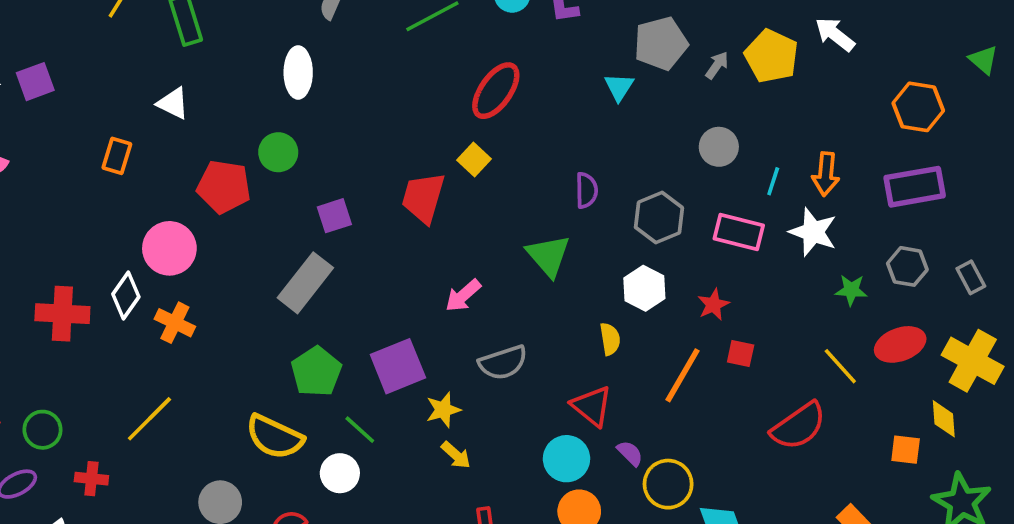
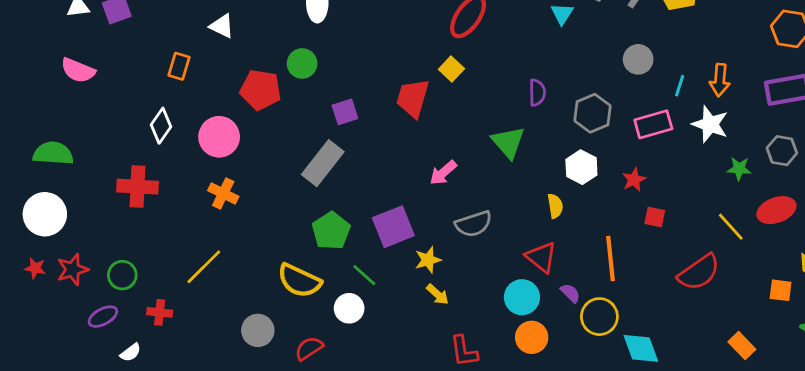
pink rectangle: (739, 232) -> (653, 124), turned -30
white diamond: (126, 295) -> (161, 126), moved
orange line: (683, 375) -> (610, 258), moved, turned -36

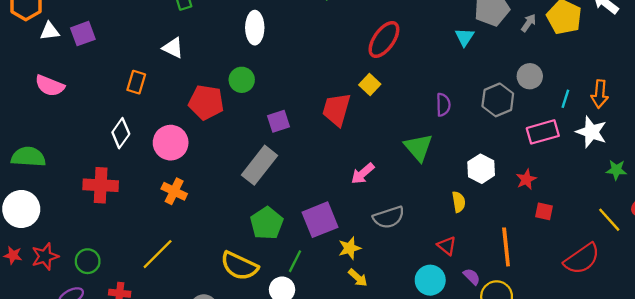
gray hexagon: (592, 113) -> (498, 100), moved
red triangle: (541, 257) -> (447, 246), size x0.7
green line: (364, 275) -> (295, 261), turned 75

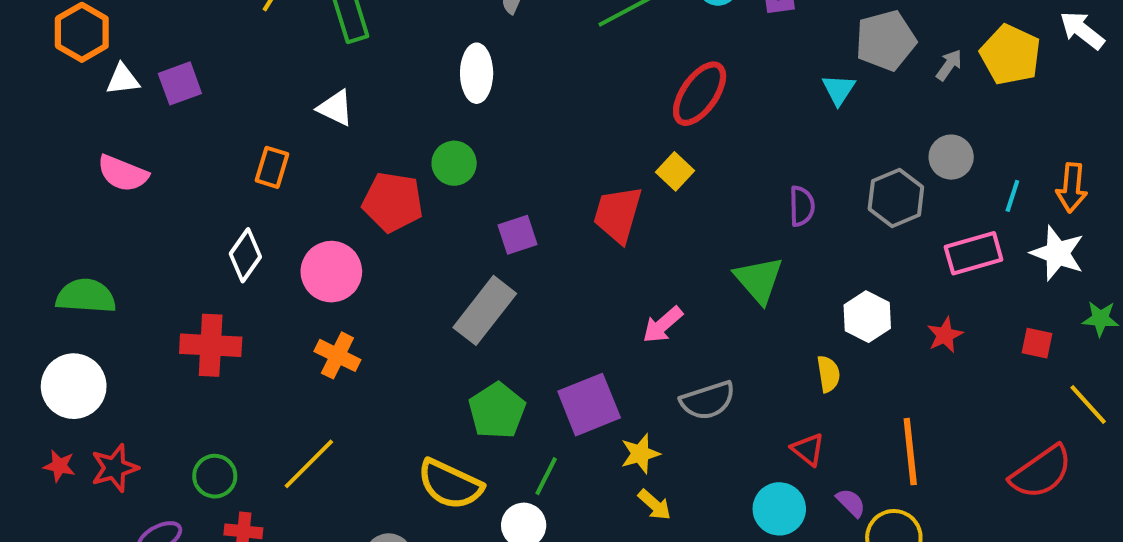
red square: (544, 211) -> (1037, 343), moved
green circle: (88, 261) -> (215, 476), moved

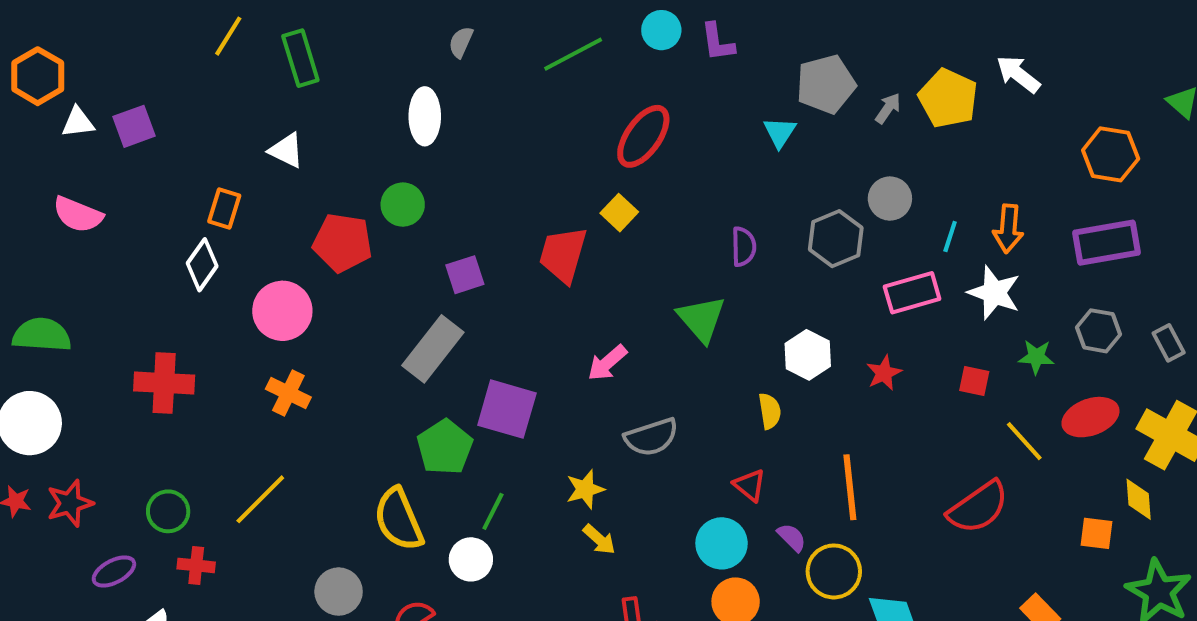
white diamond: (245, 255) -> (202, 265), moved
purple square: (589, 405) -> (507, 409), moved, turned 38
yellow semicircle: (450, 484) -> (399, 519), turned 42

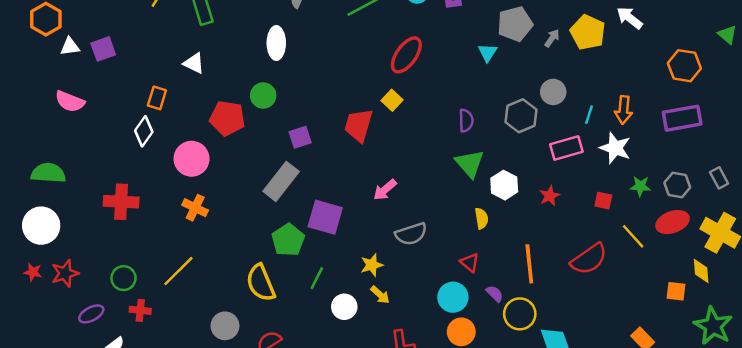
green triangle: (701, 319) -> (470, 164), moved
gray hexagon: (1098, 331) -> (677, 185), moved
red semicircle: (978, 507) -> (589, 259), moved
white circle: (471, 559) -> (344, 307), moved

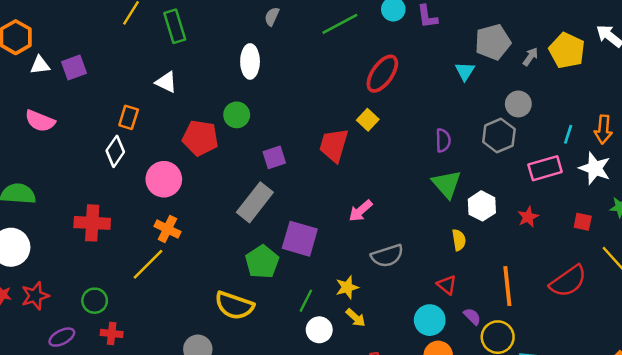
gray circle: (553, 92) -> (518, 104), moved
yellow line: (178, 271) -> (148, 264), moved
green line: (317, 278) -> (306, 301), moved
yellow semicircle: (261, 283) -> (234, 306), turned -48

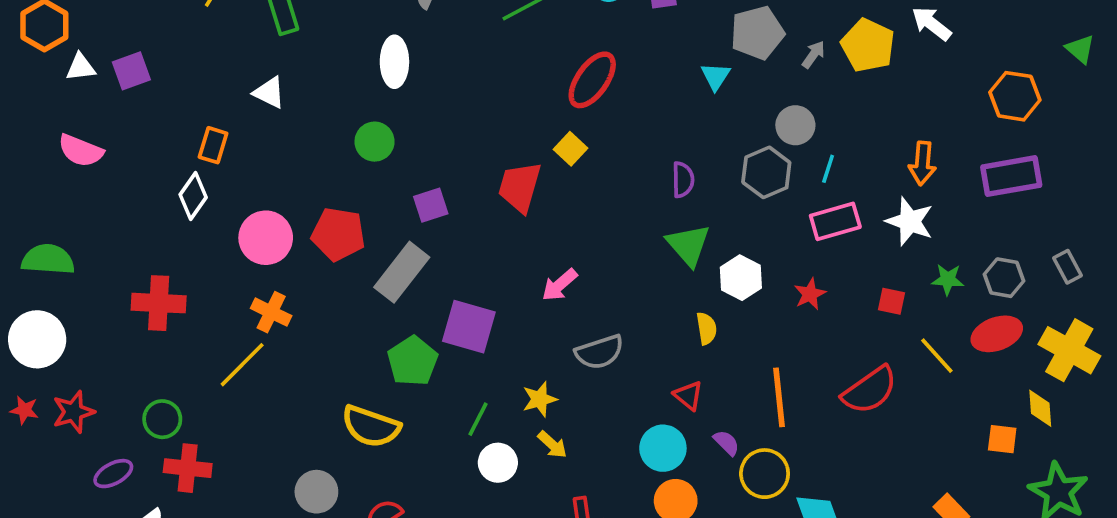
cyan line: (568, 134) -> (828, 169), moved
red pentagon: (200, 138) -> (338, 234), moved
red cross: (112, 333) -> (188, 468), size x1.4

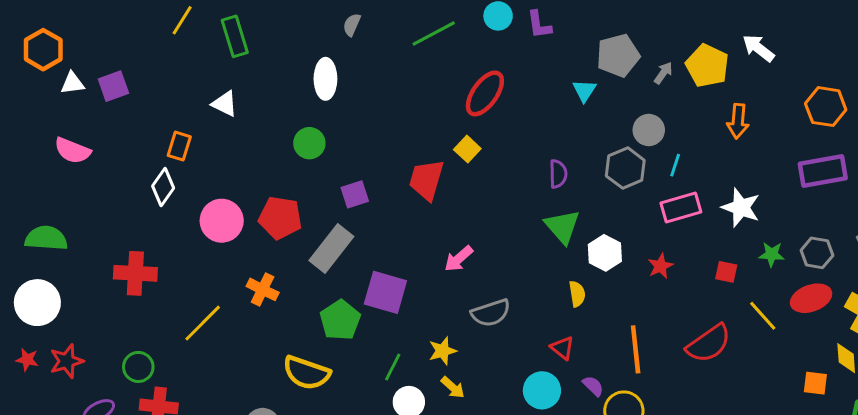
orange arrow: (922, 163) -> (738, 121), moved
orange cross: (271, 312) -> (263, 289), moved

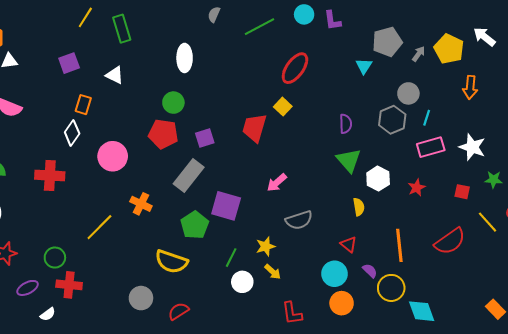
gray semicircle: (352, 25) -> (214, 14), moved
purple square: (113, 86) -> (69, 63), moved
red pentagon: (280, 218) -> (163, 134), moved
red cross: (135, 273) -> (50, 175), moved

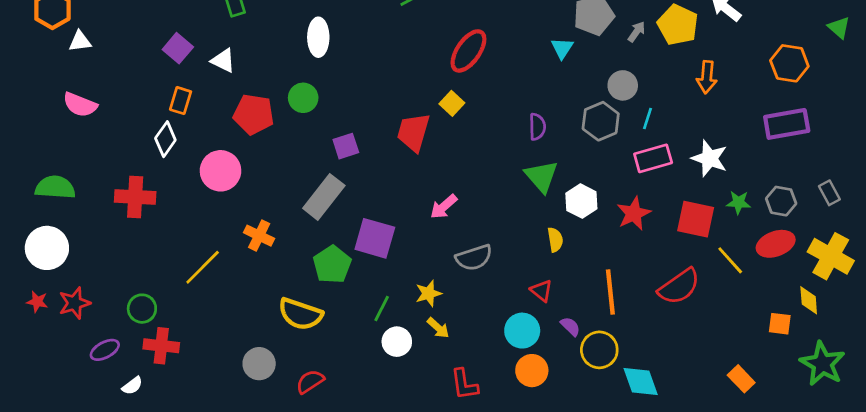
purple square: (69, 63) -> (178, 48), moved, turned -30
red pentagon: (163, 134) -> (254, 114), moved
red star: (417, 188) -> (634, 214), size x1.4
red square: (462, 192) -> (696, 219), size x1.8

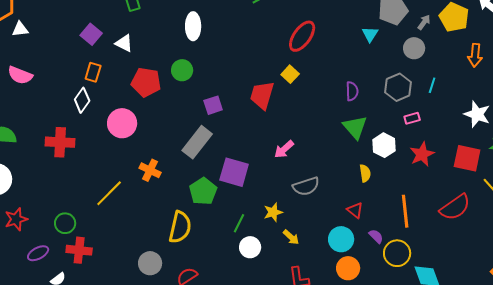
gray circle: (623, 85) -> (414, 48), moved
pink rectangle: (653, 158) -> (412, 118), moved, size x0.6
yellow semicircle: (300, 314) -> (180, 227), turned -96
yellow arrow: (438, 328) -> (291, 237), moved

